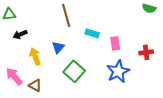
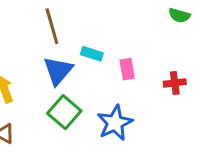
blue triangle: (58, 47) -> (58, 71), moved, size x1.5
blue star: (118, 71) -> (115, 123), moved

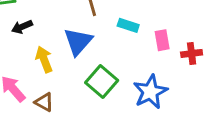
blue triangle: (58, 71) -> (78, 42), moved
red cross: (175, 83) -> (192, 53), moved

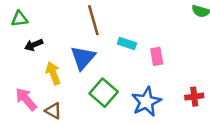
red cross: (192, 53) -> (194, 97), moved

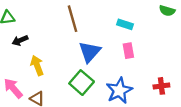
cyan rectangle: (127, 44) -> (125, 24), moved
blue triangle: (83, 58) -> (90, 52), moved

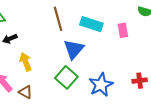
cyan rectangle: (125, 24) -> (91, 24), moved, size x1.5
pink rectangle: (128, 51) -> (123, 30), moved

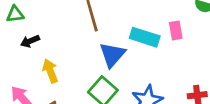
cyan rectangle: (91, 24) -> (145, 37), moved

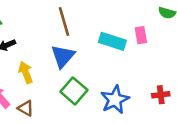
blue triangle: (112, 55) -> (63, 56), moved

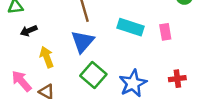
pink rectangle: (141, 35) -> (165, 32), moved

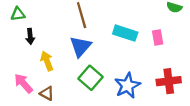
black arrow: (29, 31) -> (30, 36), turned -72
red cross: (177, 79) -> (169, 81), size x1.5

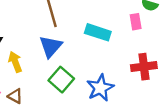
pink rectangle: (158, 38) -> (136, 22), moved
red cross: (169, 81) -> (144, 67), moved

